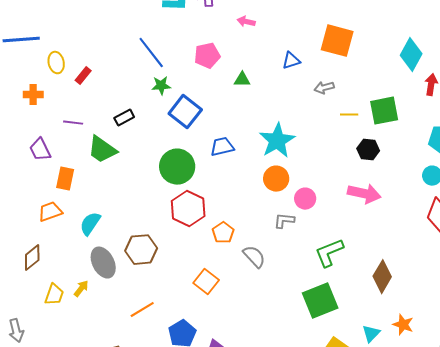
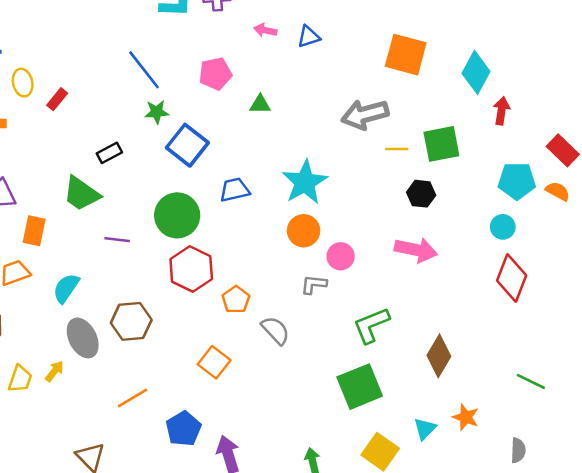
orange square: (337, 41) -> (406, 55), moved
blue triangle: (291, 61) -> (309, 37), moved
gray arrow: (324, 88) -> (365, 115), size x1.8
purple line: (73, 123) -> (117, 240), moved

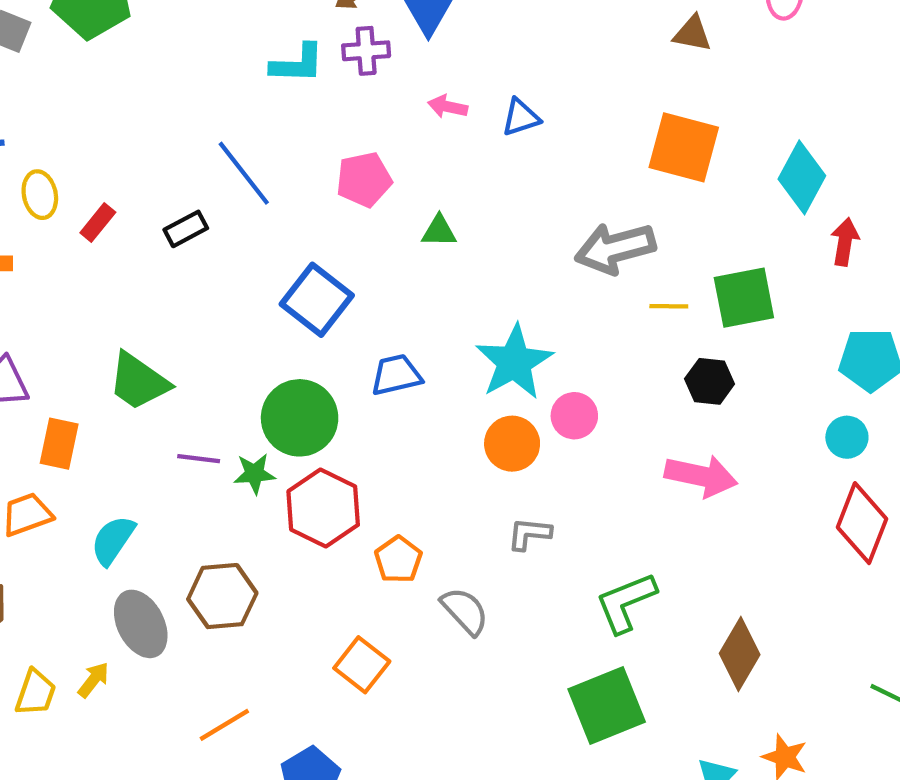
green star: (157, 112) -> (254, 474), moved
black rectangle: (109, 153) -> (186, 229), moved
pink circle: (341, 256) -> (574, 416), moved

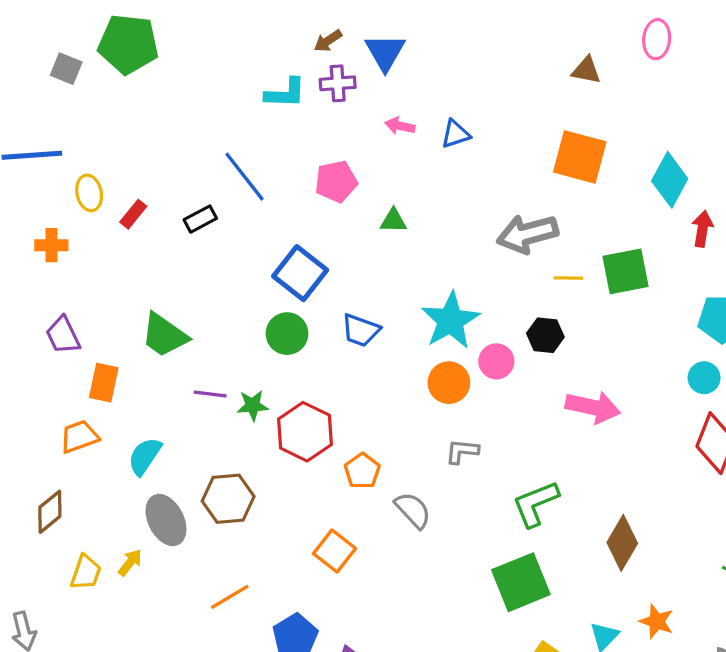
blue trapezoid: (396, 375) -> (361, 330), turned -147
black hexagon: (710, 381) -> (545, 335), moved
green circle: (300, 418) -> (287, 334), moved, size x0.7

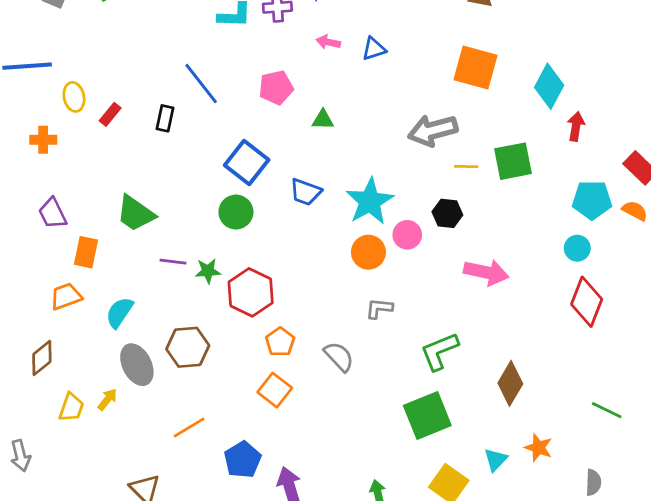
black rectangle: (200, 219) -> (165, 118), turned -50
blue trapezoid: (361, 330) -> (306, 192), moved
orange pentagon: (362, 471) -> (280, 342), moved

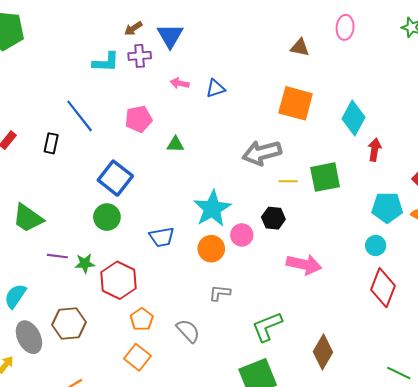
blue trapezoid: (306, 192) -> (162, 237), moved, turned -30

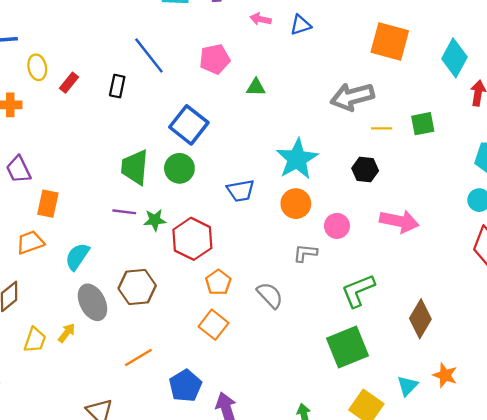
green square: (325, 177) -> (423, 124), size x0.7
green trapezoid: (28, 218) -> (135, 167), moved, turned 60
pink circle: (242, 235) -> (337, 226), moved

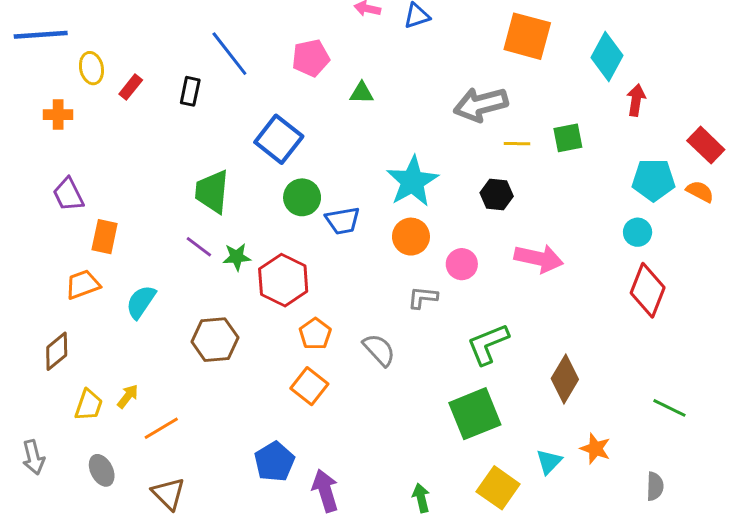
green circle: (179, 168) -> (302, 197), moved
purple line: (124, 212) -> (199, 247), turned 30
gray ellipse: (92, 302) -> (102, 470), moved, size x0.7
orange line: (138, 358) -> (161, 428), moved

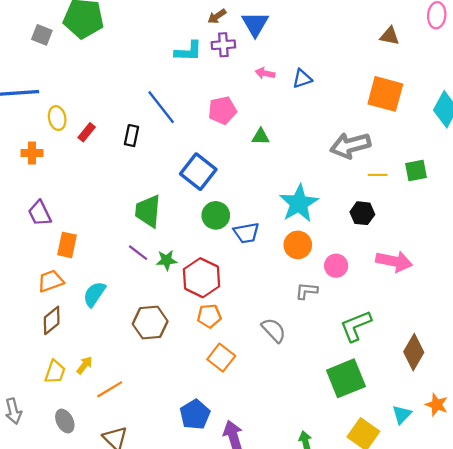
orange pentagon: (315, 334) -> (209, 316), moved, turned 30
brown diamond: (57, 351) -> (52, 320), moved

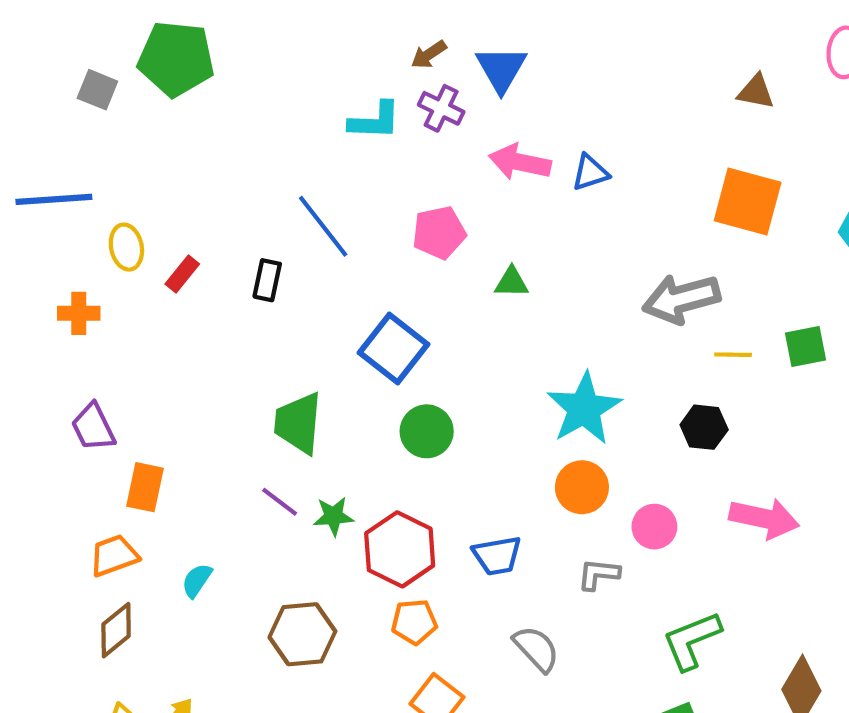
purple cross: (223, 45) -> (441, 108), turned 30
pink arrow: (265, 73) -> (520, 162), size x1.6
blue trapezoid: (246, 233) -> (497, 556), moved
cyan semicircle: (94, 294) -> (197, 580), size x0.7

